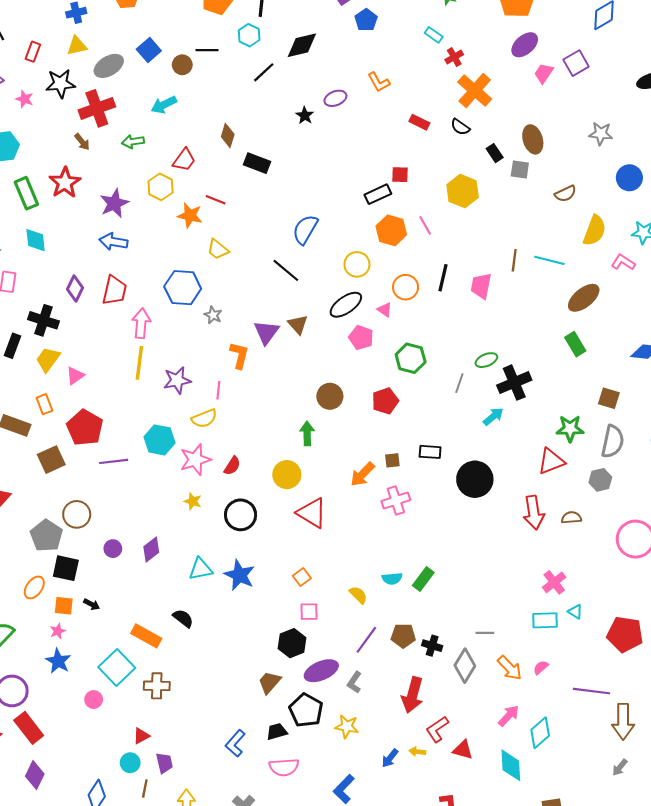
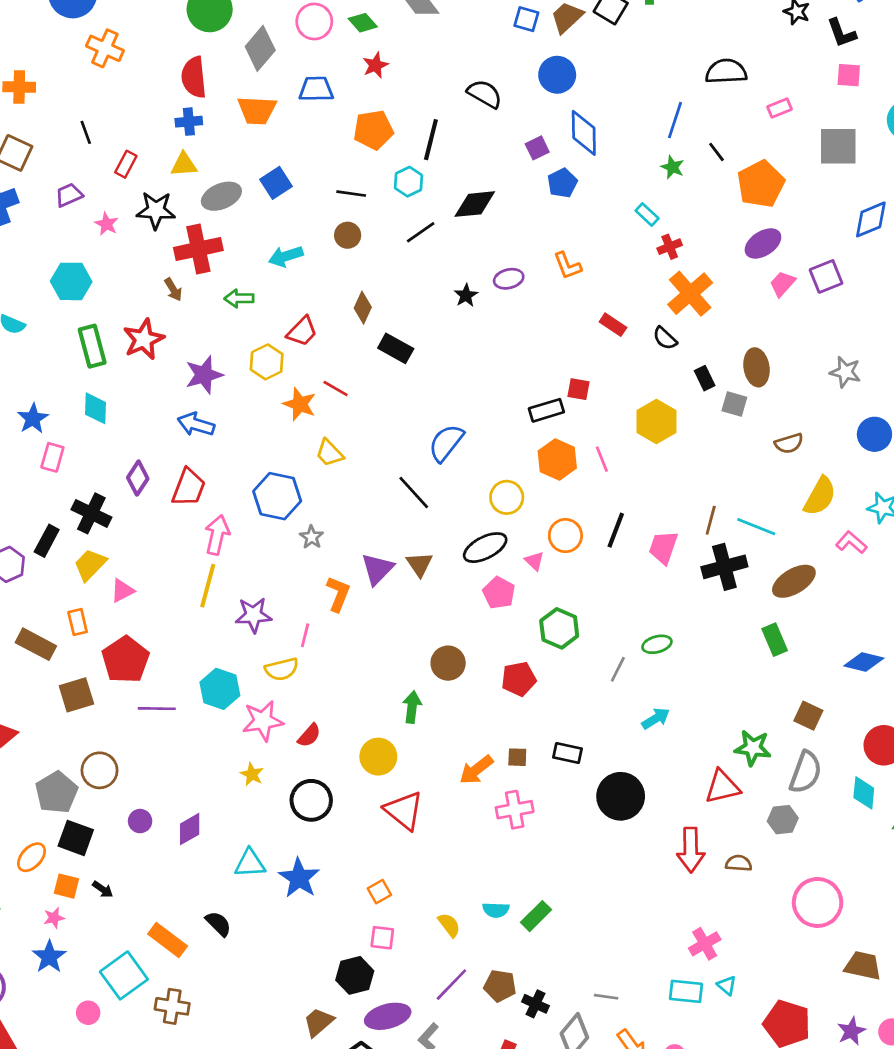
brown circle: (182, 65) -> (348, 235), moved
black cross: (514, 383) -> (724, 567), moved

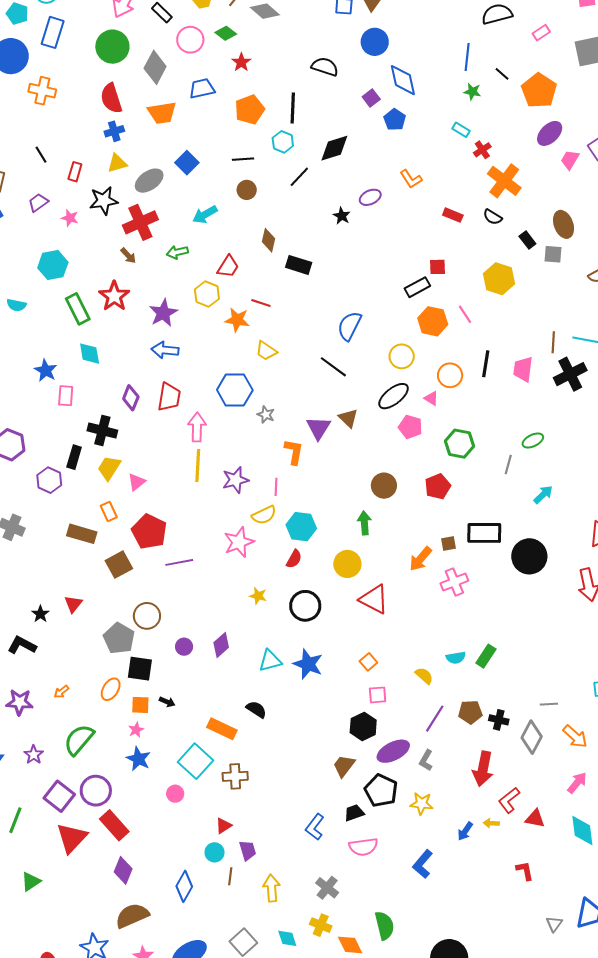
cyan hexagon: (220, 689) -> (301, 527), moved
pink star: (263, 721) -> (239, 542), moved
black rectangle: (568, 753) -> (484, 533), size x1.6

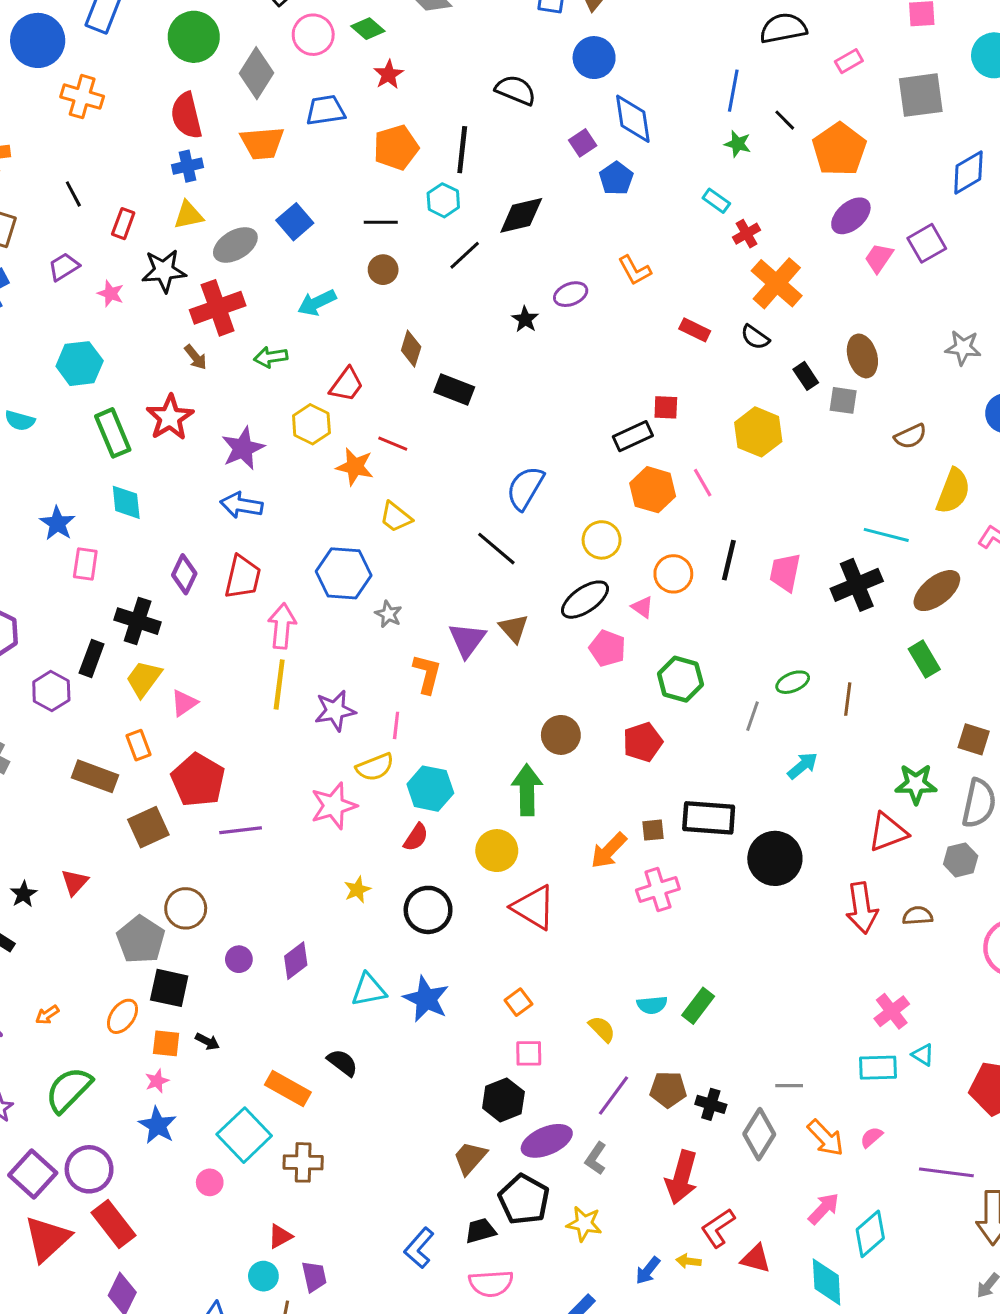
brown line: (553, 342) -> (848, 699), moved
green arrow: (364, 523) -> (527, 790), size x1.4
yellow star: (258, 596) -> (357, 890), turned 30

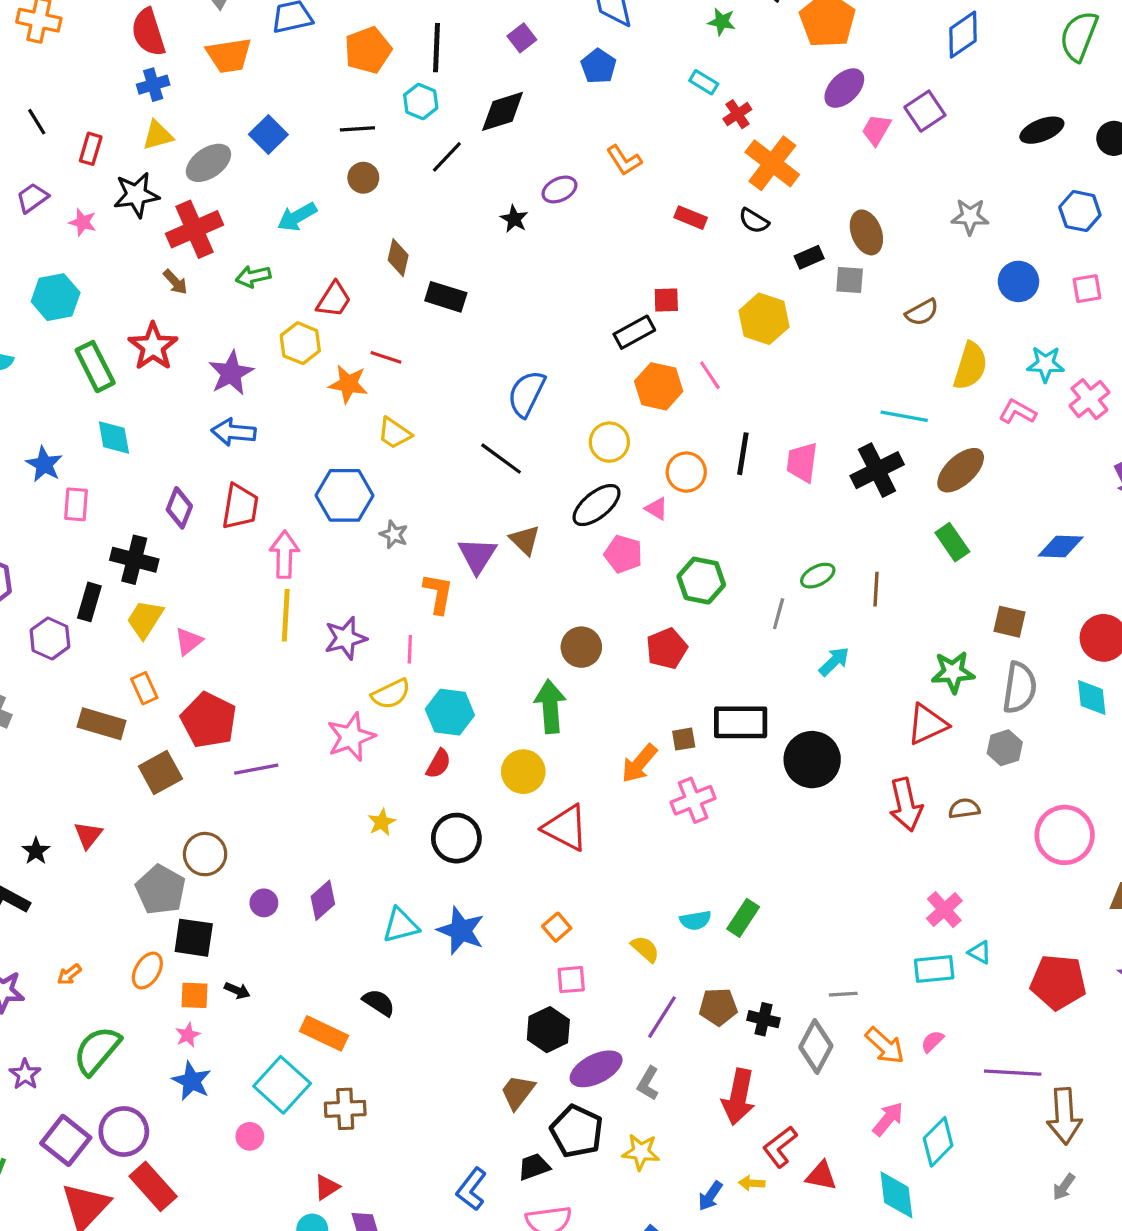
purple square: (583, 143) -> (522, 38), moved
black rectangle: (806, 376) -> (809, 257), turned -76

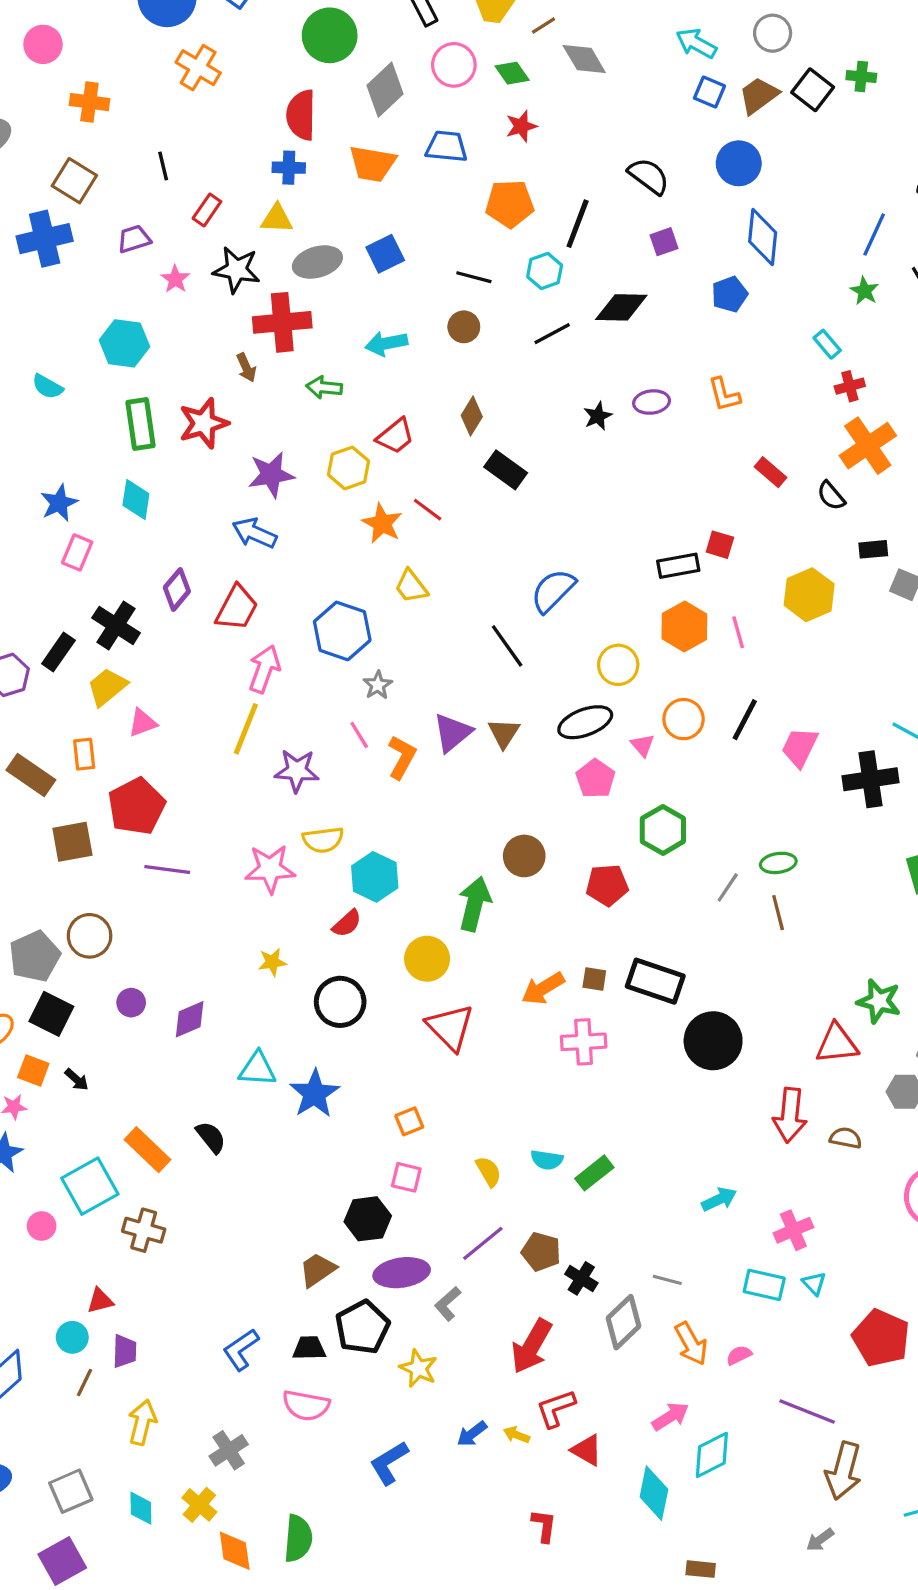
brown line: (876, 589) -> (778, 913), moved, turned -36
pink line: (410, 649) -> (359, 735), moved, turned -52
cyan arrow: (834, 661) -> (719, 1199), moved

